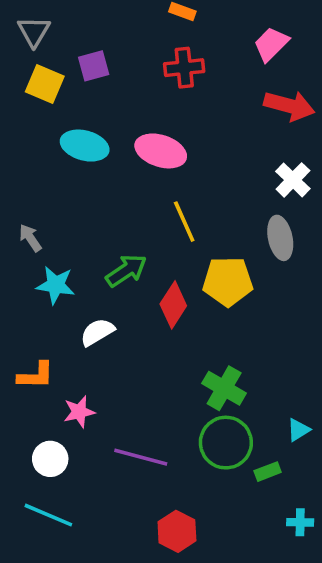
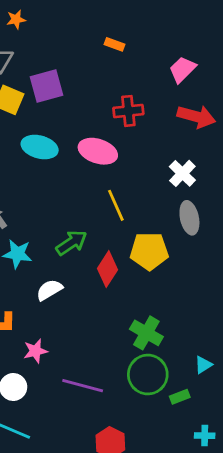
purple square: (94, 66) -> (47, 86), size x1.4
red cross: (184, 68) -> (128, 111), moved
white cross: (293, 180) -> (182, 173), moved

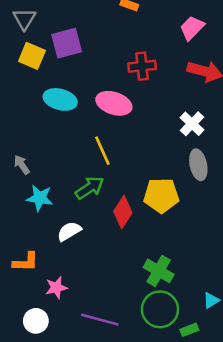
yellow line: (116, 205) -> (102, 151), moved

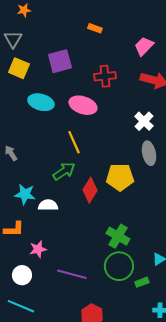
purple square: (67, 43) -> (60, 61), moved
cyan star: (40, 198) -> (25, 194), moved
white semicircle: (69, 231) -> (48, 205), turned 30

